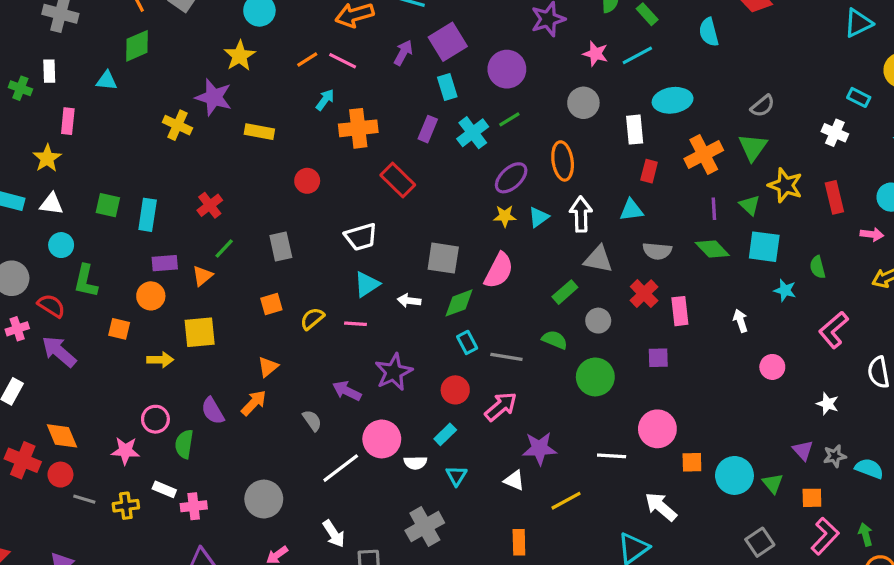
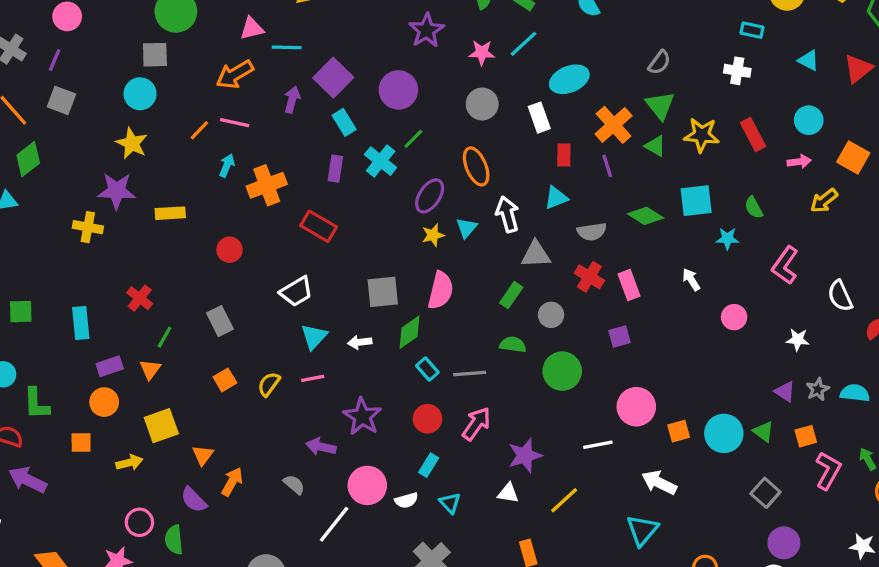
green square: (108, 205) -> (21, 312), moved
green triangle: (750, 205) -> (655, 146), moved
purple line: (714, 209) -> (607, 166), moved
orange triangle: (268, 367) -> (203, 455), moved

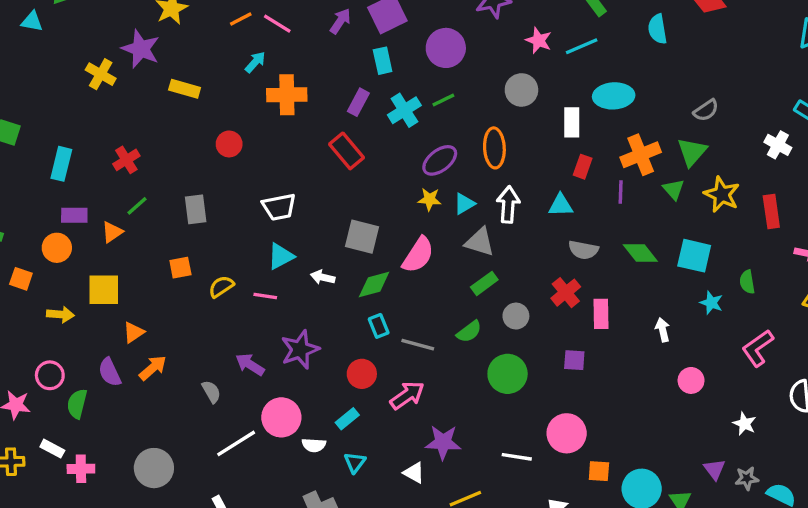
red rectangle: (319, 226) -> (346, 151), moved
gray triangle: (536, 254) -> (480, 242), moved
green semicircle: (513, 345) -> (469, 332), turned 115

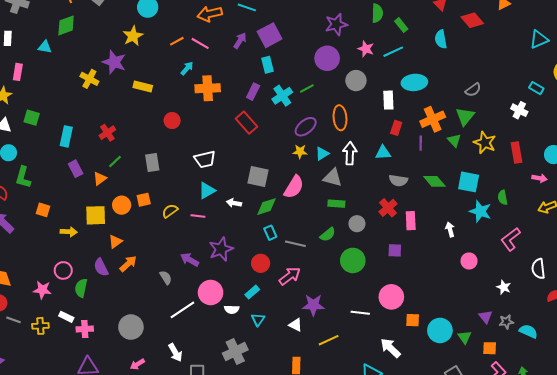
purple circle: (446, 48) -> (327, 58), moved
purple rectangle: (74, 215) -> (76, 169), turned 63
orange circle: (57, 248) -> (122, 205), moved
green rectangle: (484, 283) -> (336, 204), turned 42
cyan star: (711, 303) -> (480, 211), size x1.5

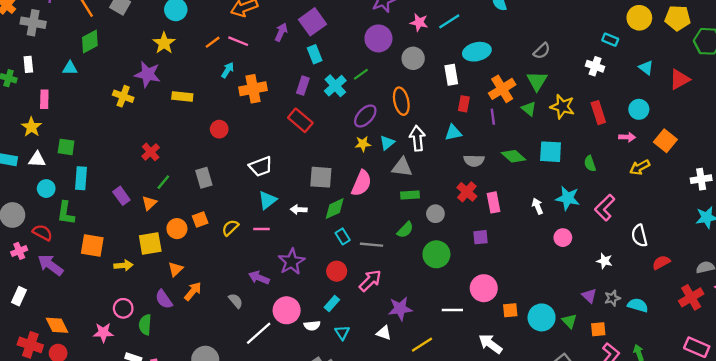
cyan rectangle: (66, 136) -> (81, 178), moved
orange square: (43, 210) -> (92, 246), size x1.5
cyan star: (480, 211) -> (568, 198), moved

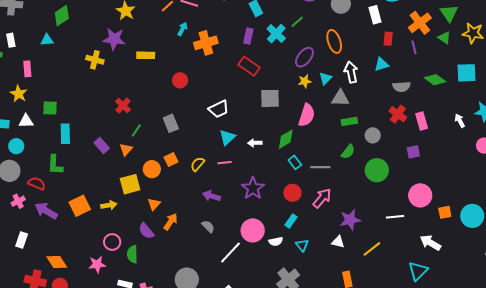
gray square: (321, 177) -> (270, 98), moved
cyan circle: (46, 189) -> (16, 146), moved
orange square: (92, 246) -> (80, 206), moved, turned -30
purple arrow: (259, 278) -> (211, 196), moved

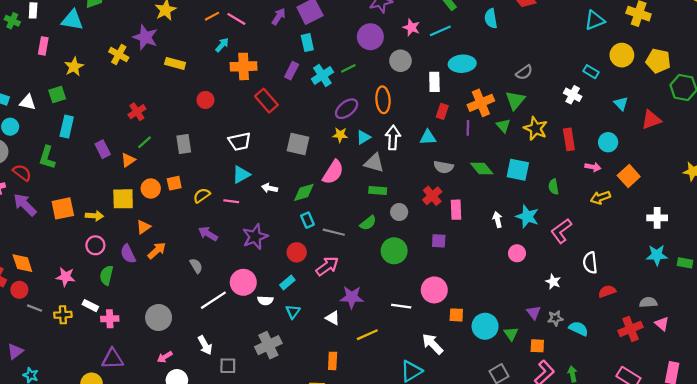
cyan triangle: (47, 40) -> (72, 20), size x1.5
red rectangle: (249, 66) -> (266, 101), moved
yellow star: (19, 94) -> (74, 67), moved
green square: (50, 108) -> (57, 95), turned -35
pink circle: (112, 242) -> (95, 245), moved

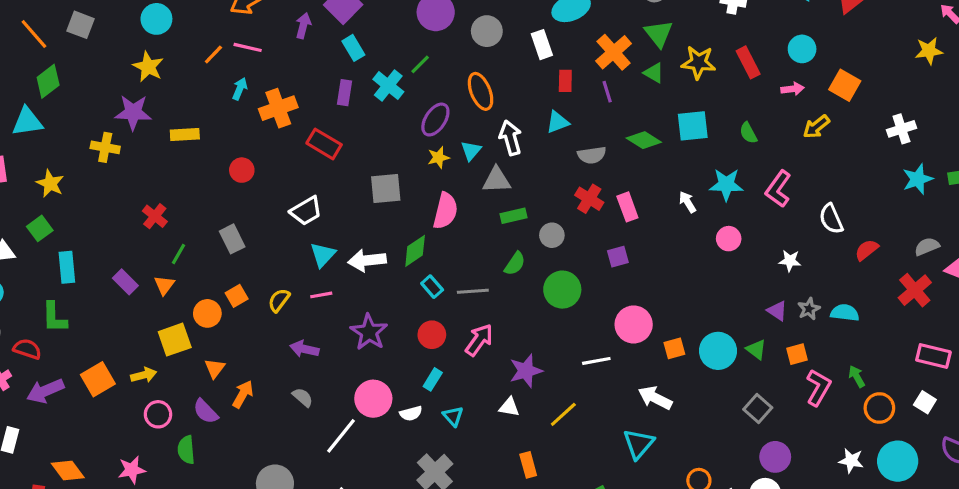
white arrow: (270, 188) -> (367, 260), size x1.6
purple arrow: (25, 205) -> (45, 391), turned -50

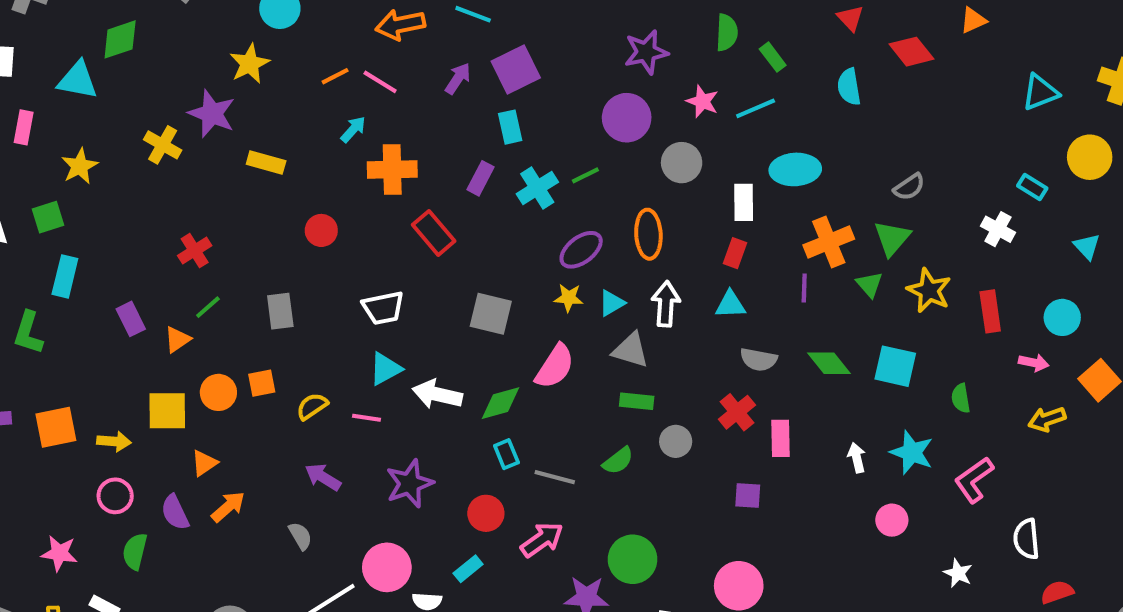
red rectangle: (565, 81) -> (735, 253), moved
green circle: (562, 290) -> (633, 559), moved

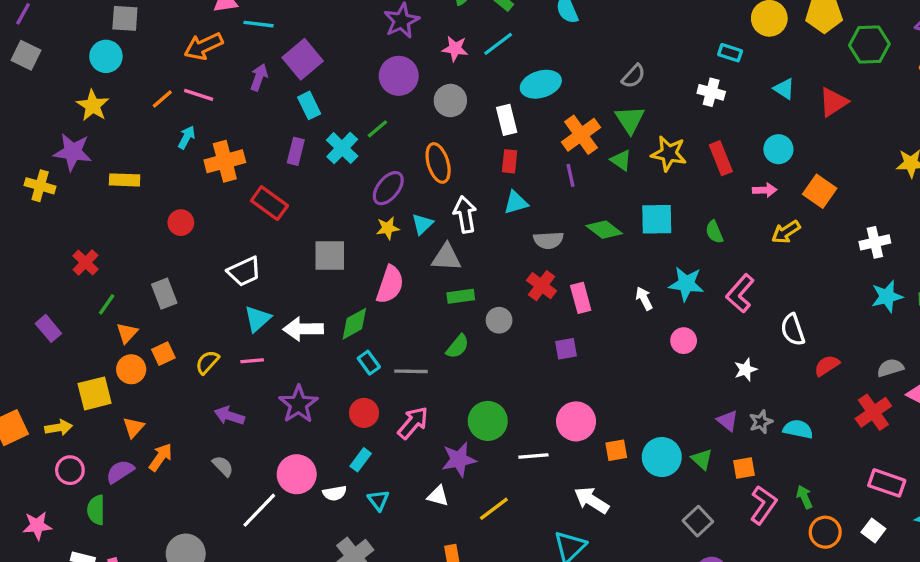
orange triangle: (177, 339) -> (127, 333), moved
purple semicircle: (175, 512) -> (120, 472), turned 96
white star: (958, 573) -> (746, 370), turned -30

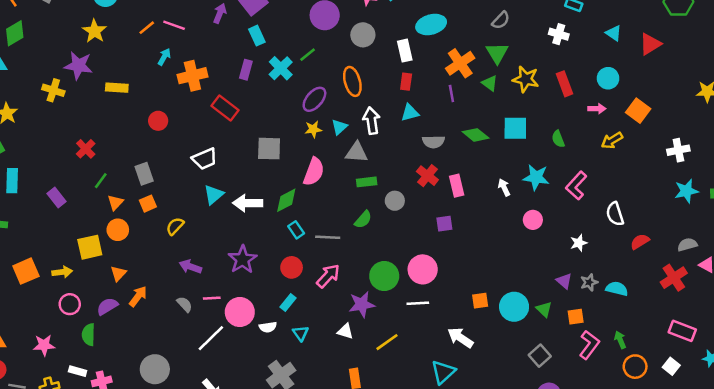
orange square: (163, 354) -> (148, 204), moved
pink line: (252, 361) -> (212, 298), moved
pink circle: (576, 421) -> (423, 269), moved

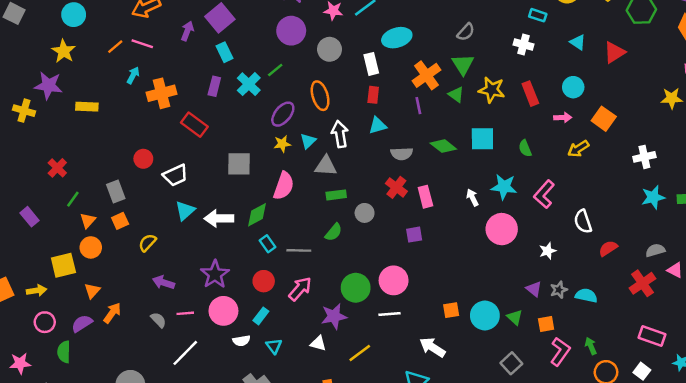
red circle: (158, 121) -> (143, 159), moved
pink circle: (533, 220) -> (502, 229), size x1.6
pink circle: (240, 312) -> (223, 311), moved

